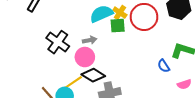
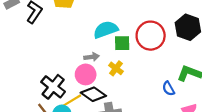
yellow cross: (120, 13) -> (116, 68), moved
black cross: (58, 42) -> (53, 87), moved

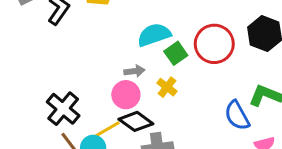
green square: (122, 43) -> (176, 53), turned -35
black cross: (53, 87) -> (63, 109), moved
blue semicircle: (168, 89) -> (237, 116), size x1.5

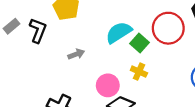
gray arrow: (134, 71) -> (76, 54), moved

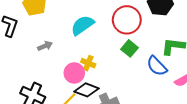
green square: (140, 43) -> (130, 48), moved
yellow cross: (139, 72) -> (88, 63), moved

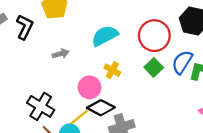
yellow cross: (88, 63) -> (112, 70), moved
blue semicircle: (157, 66) -> (182, 62), moved, turned 70

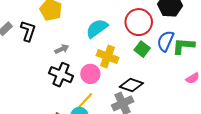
yellow cross: (112, 70) -> (107, 56), size x1.5
black cross: (41, 106) -> (61, 75), moved
black diamond: (101, 108) -> (131, 85), moved

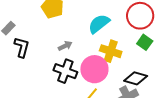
black L-shape: (28, 31) -> (22, 47), moved
pink circle: (90, 74) -> (94, 69), size x1.4

